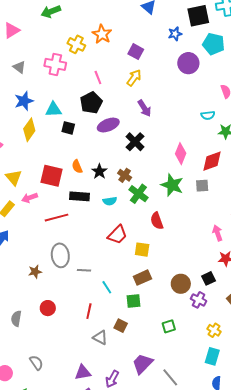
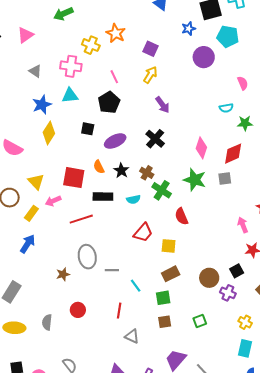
cyan triangle: (53, 110) -> (70, 96), moved
purple ellipse: (108, 125) -> (115, 141), moved
brown square: (121, 326) -> (165, 322), moved, turned -32

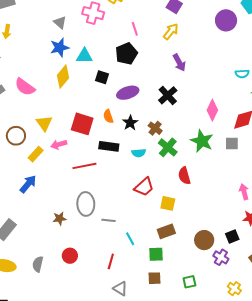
gray triangle: (35, 71) -> (60, 22), moved
cyan triangle: (70, 96) -> (84, 56), moved

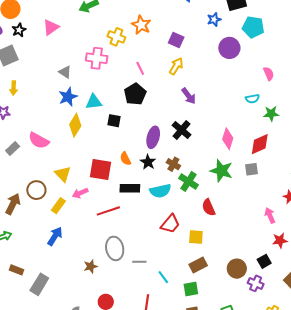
purple ellipse: (128, 93) -> (153, 137), moved, turned -50
cyan semicircle: (139, 153) -> (160, 191), size x1.5

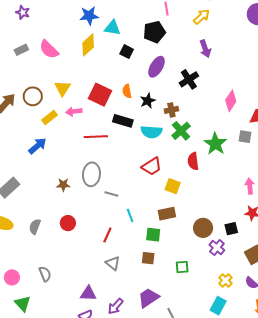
purple ellipse: (153, 137) -> (157, 67), moved
brown cross: (173, 164) -> (171, 110), turned 32
green star: (221, 171) -> (215, 144), moved

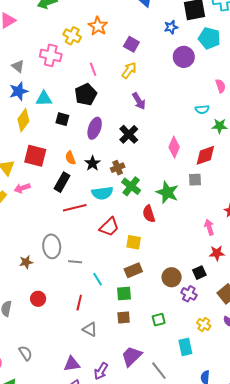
red square: (100, 95) -> (35, 156), moved
black rectangle: (123, 121) -> (62, 182), moved, turned -66
red line: (96, 137) -> (75, 208), moved
cyan rectangle: (218, 306) -> (185, 347), moved, turned -30

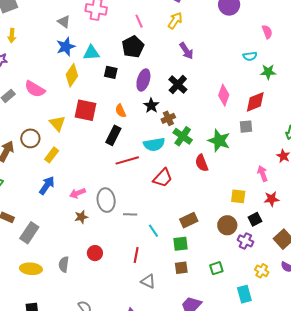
black star: (93, 163) -> (151, 106), moved
pink arrow: (22, 188) -> (78, 193), moved
yellow square: (134, 242) -> (238, 196), moved

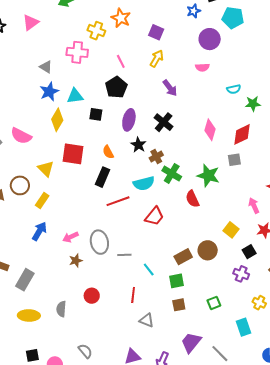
pink semicircle: (267, 32) -> (202, 67), moved, turned 112
yellow square: (238, 196) -> (231, 230), turned 35
brown circle: (227, 225) -> (208, 250), moved

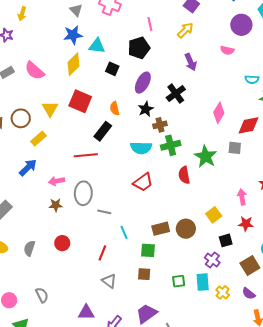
green cross: (172, 174) -> (171, 145), turned 30
red line: (118, 201) -> (86, 155), moved
cyan rectangle: (243, 327) -> (203, 282), moved

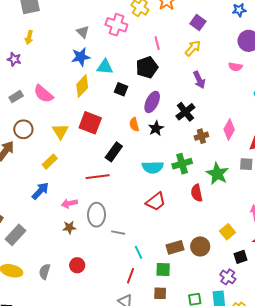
orange semicircle: (115, 108) -> (134, 125), moved
brown circle: (21, 118) -> (23, 129), moved
brown cross: (160, 125) -> (201, 136), moved
red line: (102, 253) -> (131, 276), moved

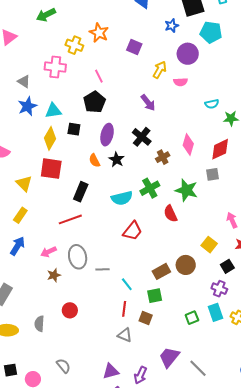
yellow arrow: (193, 48) -> (160, 70), moved
yellow diamond: (82, 86) -> (50, 138), moved
brown square: (160, 293) -> (146, 318), moved, turned 32

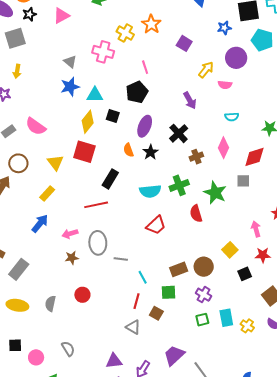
cyan semicircle: (212, 104) -> (232, 117), moved
purple cross: (219, 289) -> (203, 295), moved

